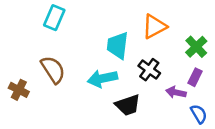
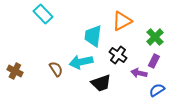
cyan rectangle: (54, 18) -> (43, 14), turned -66
brown semicircle: (53, 70) -> (56, 69), moved, size x0.7
blue semicircle: (199, 114) -> (157, 90), turned -91

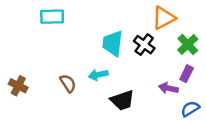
cyan rectangle: (43, 14) -> (52, 17), turned -48
orange triangle: (122, 21) -> (164, 18), moved
black cross: (118, 55) -> (144, 45), moved
cyan arrow: (81, 62) -> (98, 75), size x0.7

